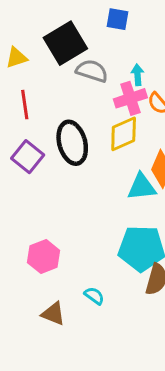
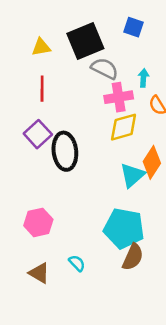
pink cross: (130, 98) -> (119, 97), moved
black ellipse: (72, 143) -> (65, 151), moved
cyan triangle: (142, 187) -> (132, 175), turned -44

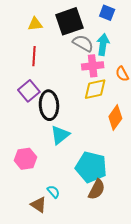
cyan arrow: (143, 78) -> (103, 45), moved, size x1.5
cyan triangle: (132, 175) -> (60, 135), moved
brown triangle: (39, 273) -> (39, 205), moved

